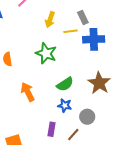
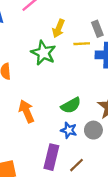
green star: (46, 53) -> (43, 53), moved
gray circle: (87, 117) -> (93, 130), moved
purple rectangle: (51, 129) -> (51, 157), size x1.5

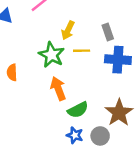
yellow line: (82, 44) -> (82, 51), moved
orange arrow: (27, 111) -> (58, 89), moved

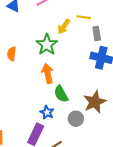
yellow line: (82, 51) -> (84, 17), moved
green semicircle: (78, 110) -> (61, 94), turned 78
blue star: (75, 135) -> (47, 112), moved

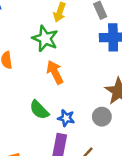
green semicircle: (61, 94) -> (39, 110), moved

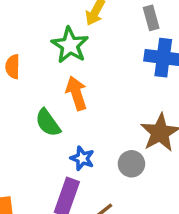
green semicircle: (39, 110) -> (48, 123), moved

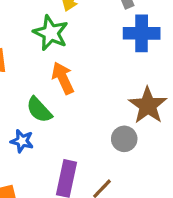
blue star: (82, 158) -> (22, 141), moved

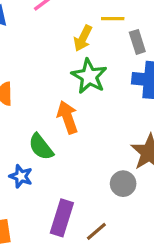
green star: (51, 33) -> (89, 76), moved

